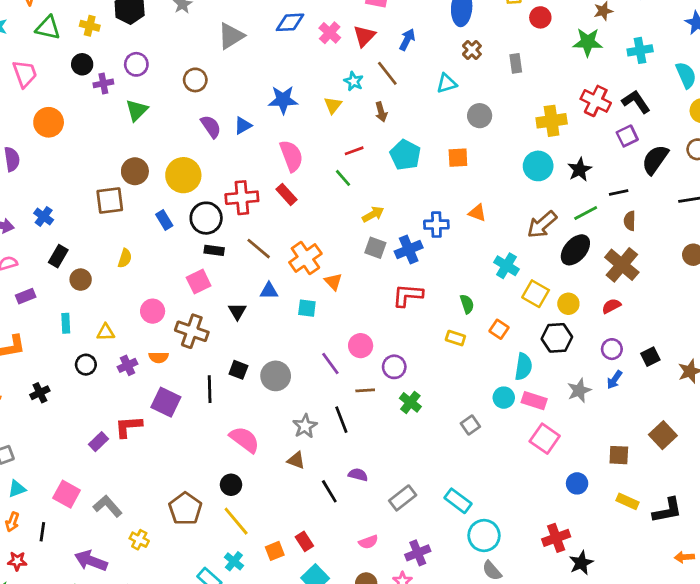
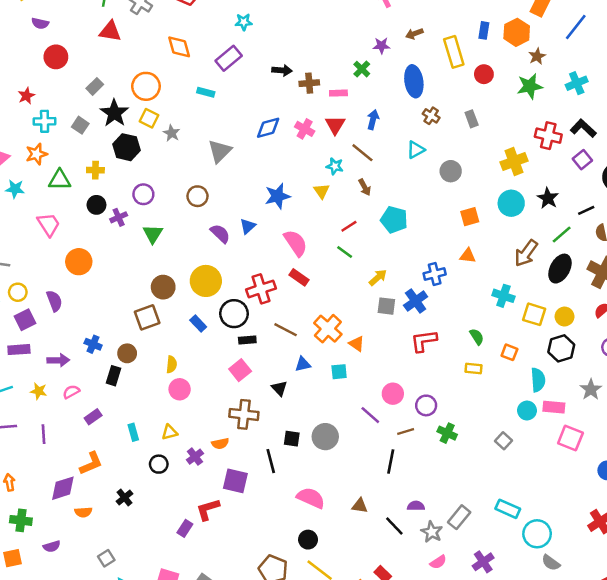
orange square: (458, 158) -> (470, 217), moved
brown circle: (81, 280) -> (127, 353), moved
pink circle: (153, 311) -> (180, 389), moved
black line: (341, 420) -> (391, 462), turned 45
gray star: (305, 426) -> (432, 532), moved

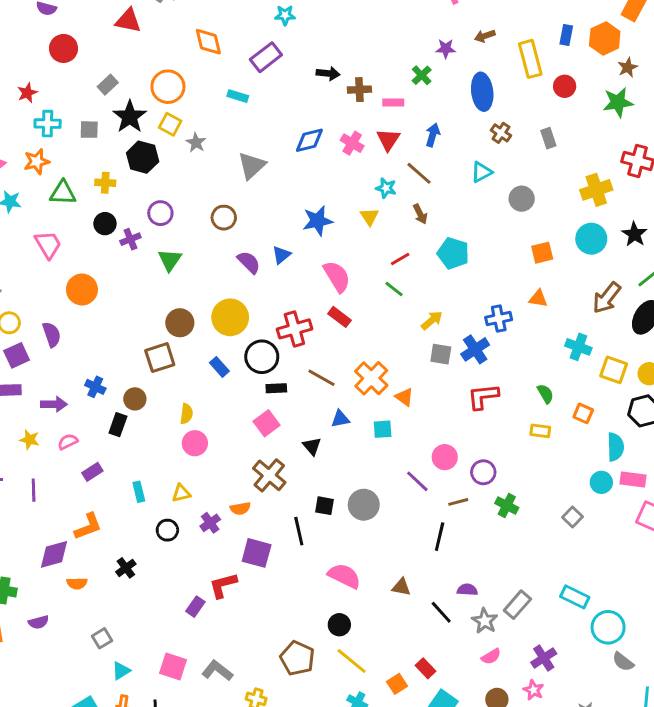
gray square: (80, 125) -> (89, 130), turned -35
brown cross: (244, 414) -> (269, 475), turned 32

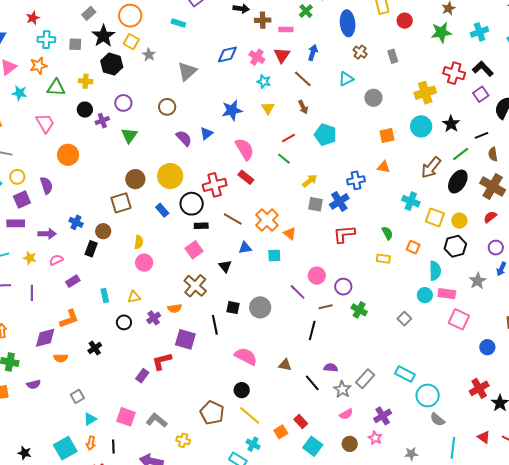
cyan star: (386, 188) -> (264, 81), moved

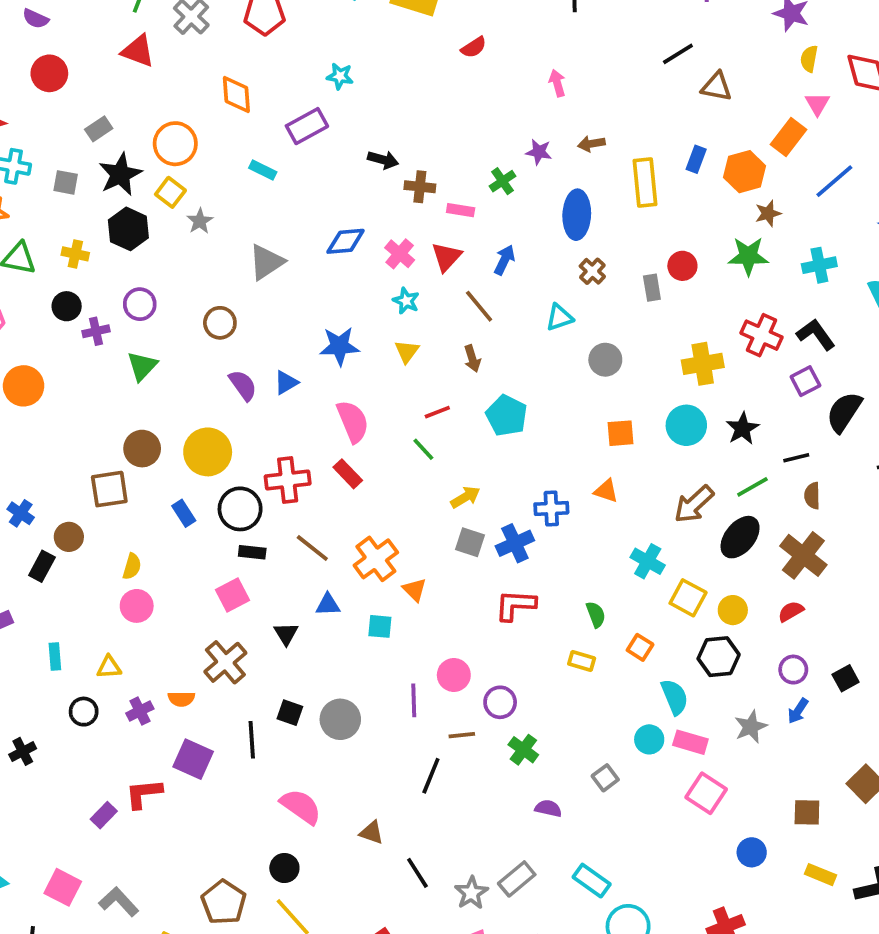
red circle: (405, 21) -> (682, 266), moved
cyan semicircle: (435, 271) -> (675, 697), turned -30
purple line: (298, 292) -> (414, 700), turned 36
purple semicircle: (331, 368) -> (548, 808), moved

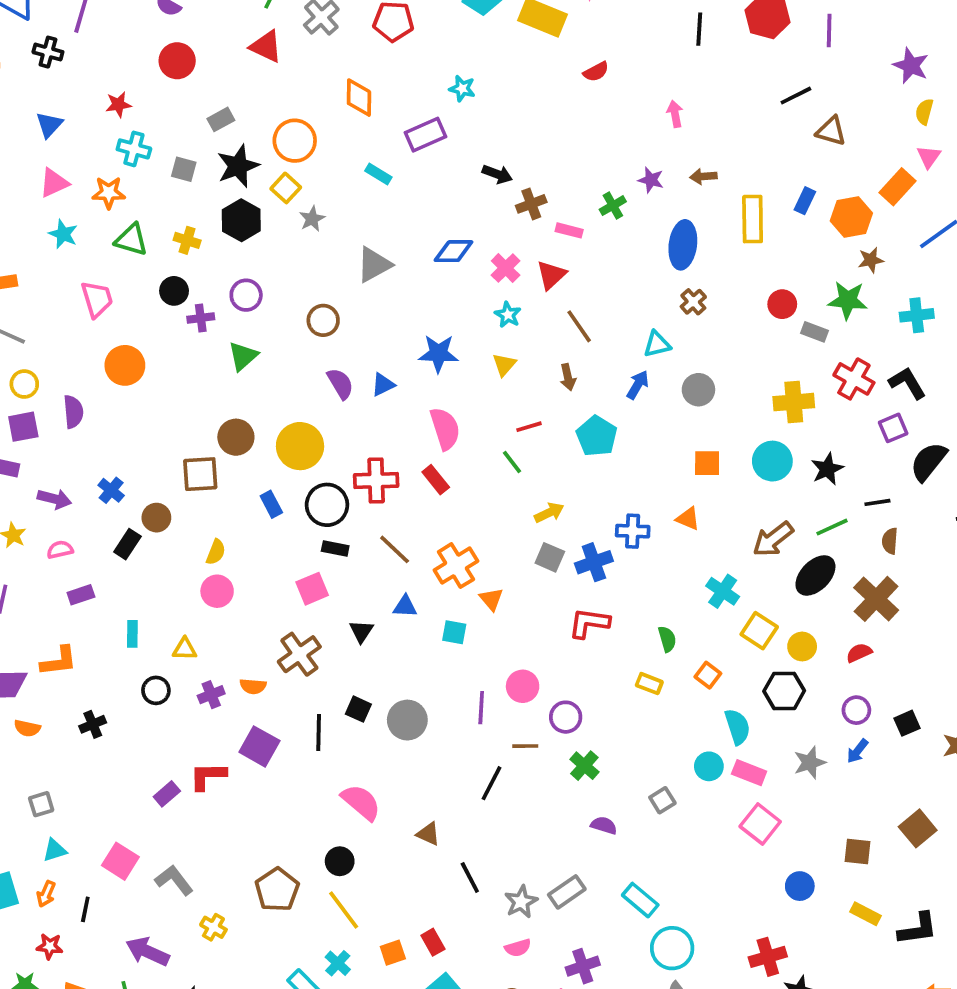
brown cross: (420, 187) -> (531, 204), turned -32
blue arrow: (504, 260) -> (638, 385), moved
gray rectangle: (652, 288) -> (815, 332), moved, turned -65

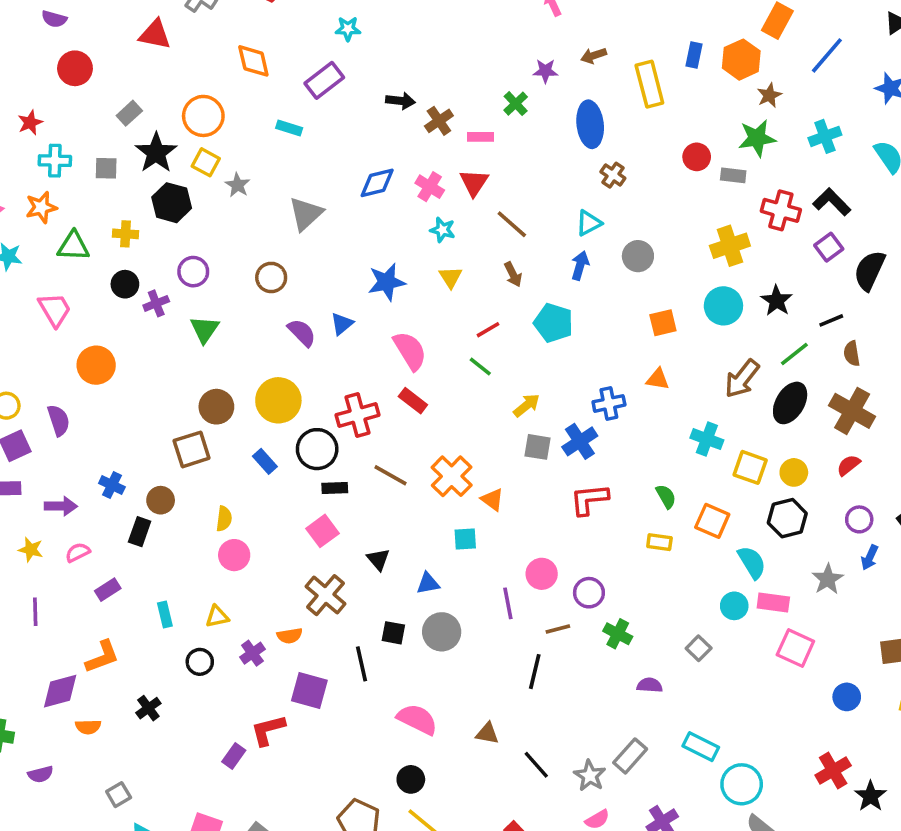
blue triangle: (405, 606) -> (428, 583), moved
orange square: (708, 675) -> (712, 521), size x1.4

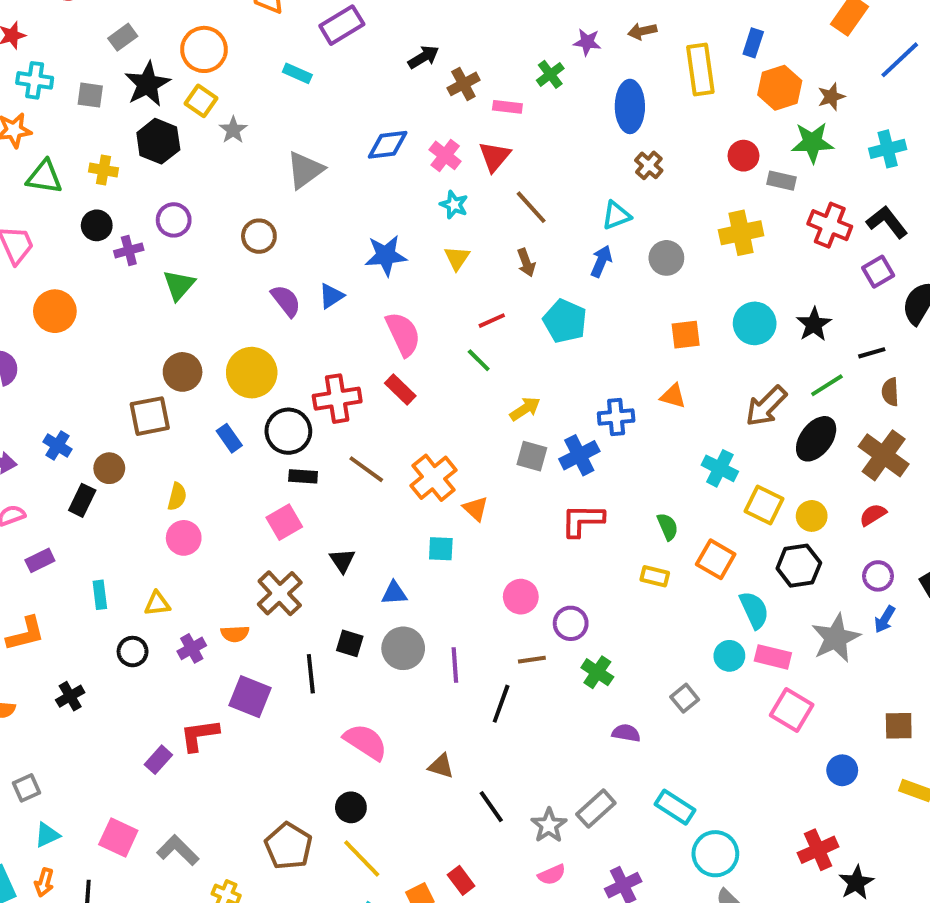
orange hexagon: (741, 60) -> (780, 88), moved
black arrow: (400, 101) -> (423, 57), turned -44
yellow cross: (730, 246) -> (741, 233), moved
gray star: (828, 579) -> (836, 638), size x1.4
purple line: (508, 603) -> (455, 665), moved

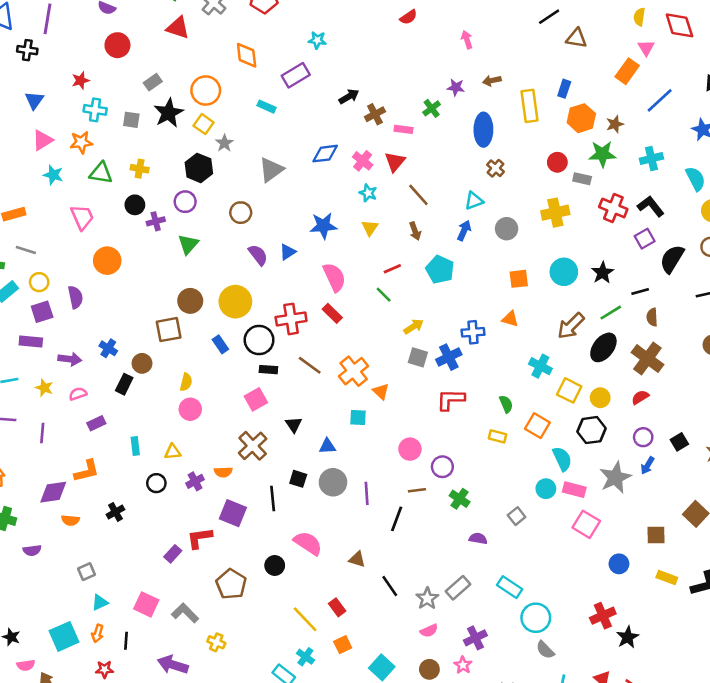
black hexagon: (158, 141) -> (199, 168), moved
black circle: (351, 807) -> (275, 565), moved
brown pentagon: (288, 846) -> (231, 584), moved
red rectangle: (461, 880) -> (337, 607), moved

